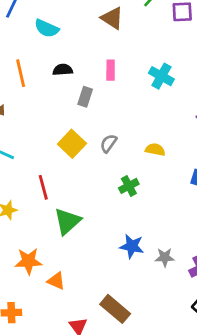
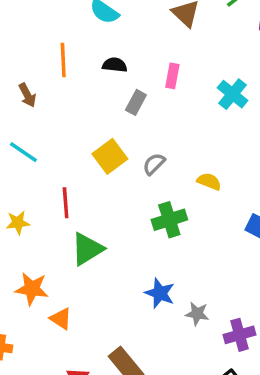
green cross: (129, 186) -> (169, 220), size x1.4

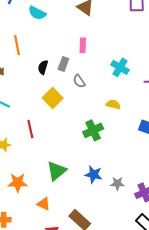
black semicircle: (115, 65) -> (43, 67), moved, turned -72
cyan cross: (233, 94) -> (120, 67), moved
gray semicircle: (154, 164) -> (79, 81), moved, turned -72
green triangle: (87, 249) -> (57, 171), moved
orange triangle: (61, 319) -> (44, 204), moved

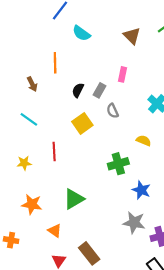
blue star: (94, 175) -> (141, 190), moved
gray star: (117, 183) -> (134, 223), size x1.5

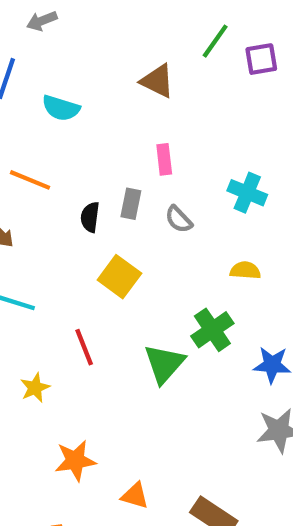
orange line: (55, 63) -> (30, 180), turned -48
gray semicircle: (113, 111) -> (179, 219), moved
green triangle: (74, 199) -> (164, 364), moved

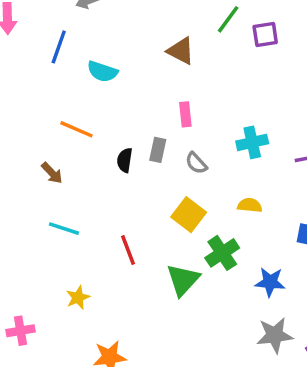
cyan cross: (247, 193) -> (252, 142), turned -36
yellow square: (119, 277) -> (189, 215), moved
red line: (84, 347) -> (128, 250), moved

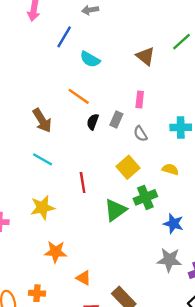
orange line: (77, 129) -> (79, 96), moved
brown arrow: (52, 173) -> (42, 120), size x1.5
yellow star: (78, 298) -> (42, 208), size x1.5

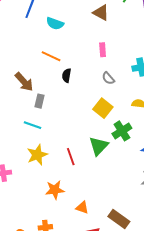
gray rectangle: (116, 119) -> (40, 101), moved
cyan line: (43, 159) -> (32, 125), moved
red line: (83, 183) -> (71, 157), moved

